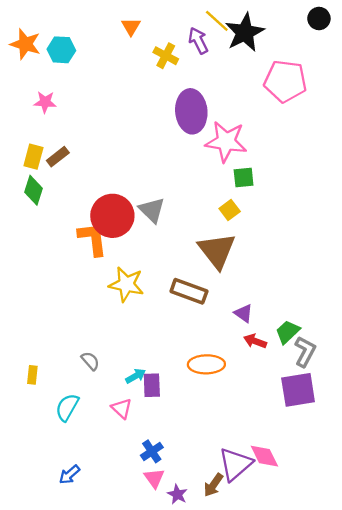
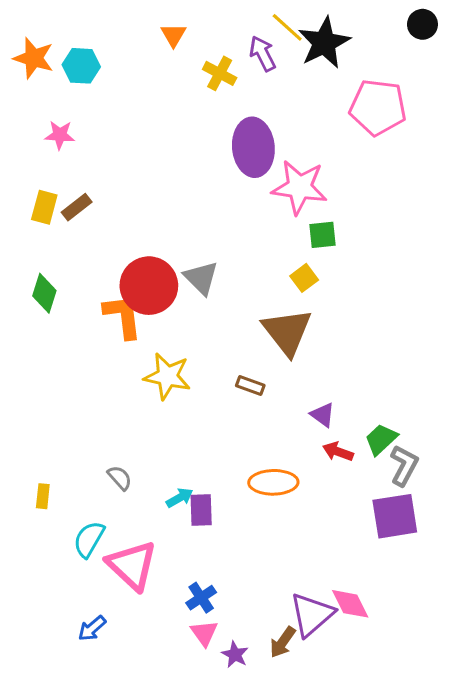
green diamond: (33, 190) -> (44, 293), moved
brown rectangle: (189, 291) -> (250, 386), size x0.6
pink triangle: (122, 408) -> (132, 565), moved, size x1.8

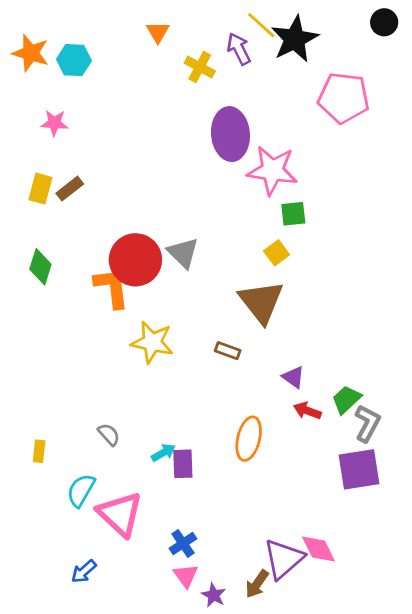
orange ellipse: (273, 482) -> (249, 439), turned -75

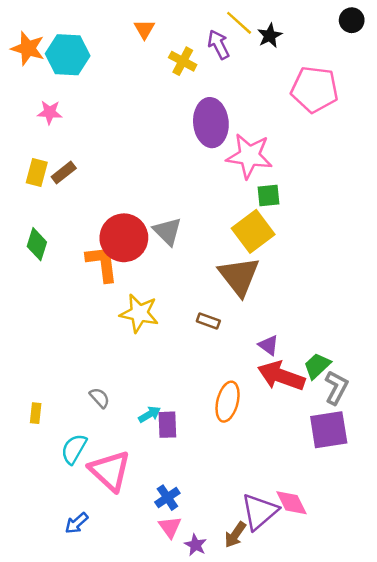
black star: (295, 39) -> (270, 36), size x0.6
cyan hexagon: (74, 60) -> (68, 55), size x1.4
yellow square: (277, 253) -> (253, 231), size x1.8
red arrow: (307, 411) -> (281, 376), size x1.8

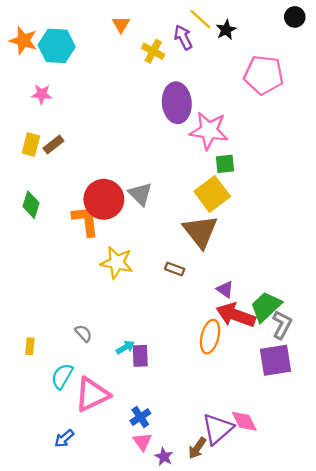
green trapezoid: (317, 366) -> (266, 307), size x1.4
orange ellipse: (228, 402) -> (210, 337), moved
pink triangle: (110, 471) -> (92, 394), turned 51

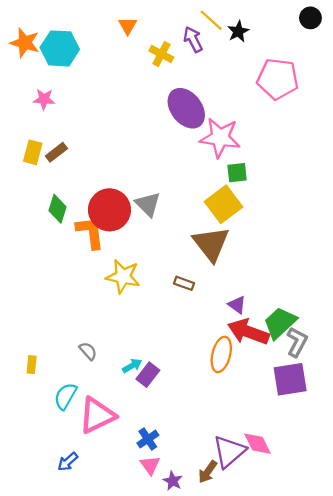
purple ellipse: (177, 103) -> (186, 108), turned -33
green diamond: (31, 205) -> (58, 209), moved
purple rectangle: (140, 356) -> (148, 375), turned 40

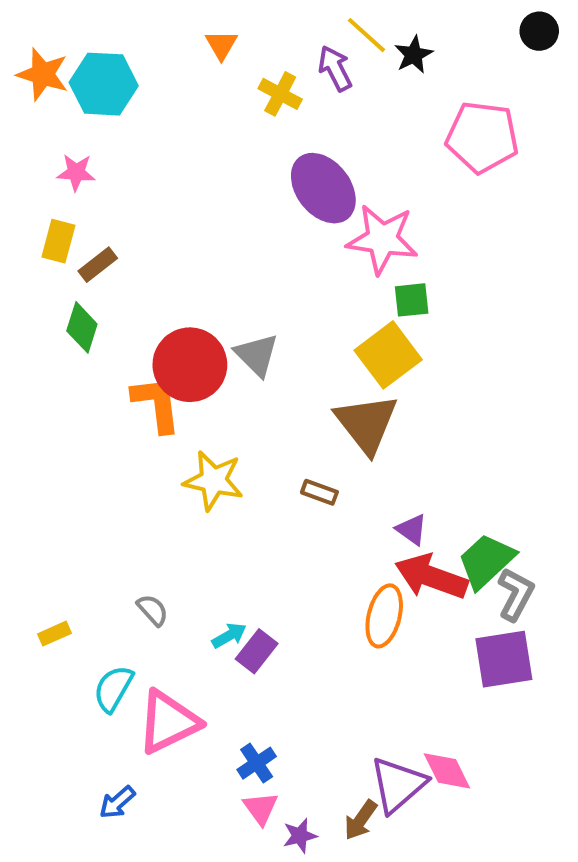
yellow rectangle: (33, 152) -> (58, 241), moved
green diamond: (58, 209) -> (82, 327), moved
yellow rectangle: (32, 365) -> (54, 634), turned 60
purple star: (173, 481) -> (300, 836), turned 30

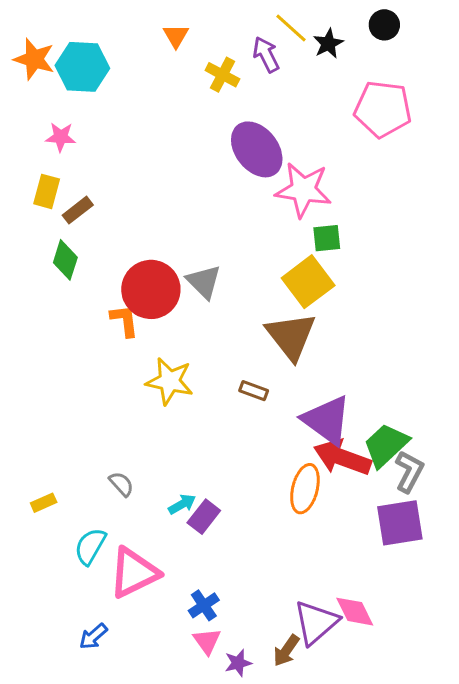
black circle: (539, 31) -> (384, 25), moved
orange L-shape: (157, 404) -> (124, 321), size x0.7
purple triangle: (412, 530) -> (327, 420), size x2.0

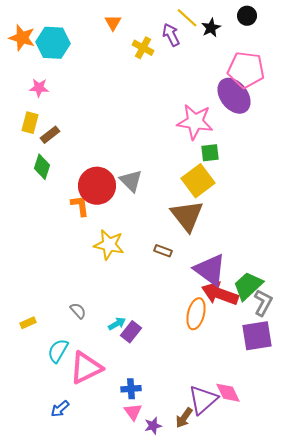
purple ellipse: (257, 149) -> (234, 96), moved
blue cross: (204, 605) -> (131, 389), turned 30

